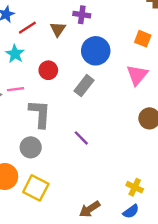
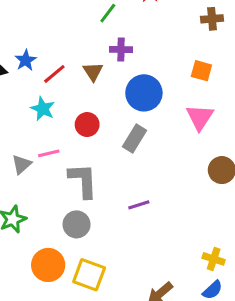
purple line: (81, 138) -> (139, 205), turned -56

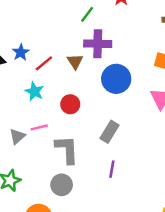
purple cross: (121, 49) -> (98, 44), size x1.5
gray rectangle: (135, 139) -> (110, 132), moved
purple line: (139, 205) -> (112, 169), turned -63

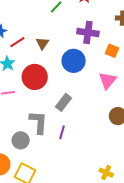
purple cross: (98, 44) -> (88, 32), moved
red circle: (70, 104) -> (35, 77), size x1.6
gray L-shape: (67, 149) -> (38, 122), moved

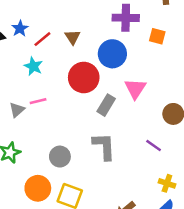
red circle: (35, 77) -> (84, 77), moved
pink triangle: (108, 81) -> (135, 89), moved
gray L-shape: (38, 122) -> (104, 146), moved
purple line: (62, 132) -> (154, 145), moved, turned -64

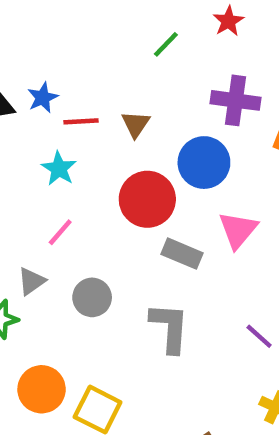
red line: (42, 39) -> (81, 121), turned 30
pink line: (38, 101) -> (60, 232), turned -42
gray rectangle: (106, 105) -> (182, 254), turned 75
gray triangle: (17, 110) -> (31, 281), moved
gray circle: (60, 157) -> (92, 297), moved

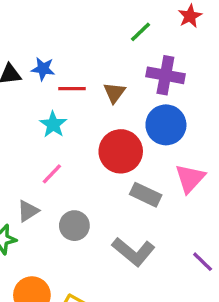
blue star: (43, 98) -> (43, 69), turned 30
purple cross: (236, 100) -> (165, 75), moved
gray L-shape: (170, 328) -> (133, 252), turned 123

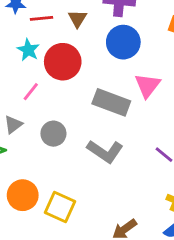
red circle: (121, 151) -> (63, 62), moved
gray rectangle: (146, 195) -> (111, 102), size x1.4

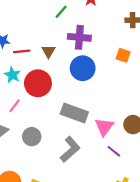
pink triangle: (147, 85) -> (104, 127), moved
gray L-shape: (105, 151) -> (70, 149), turned -75

